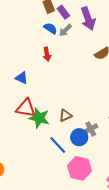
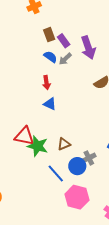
blue triangle: (22, 78) -> (50, 104), moved

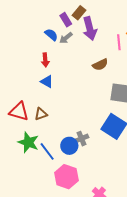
brown rectangle: (49, 35) -> (79, 13), moved, turned 56
brown triangle: (64, 144) -> (41, 114), moved
green star: (38, 146) -> (28, 142), moved

